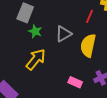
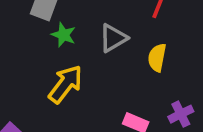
yellow semicircle: (88, 46) -> (157, 58), size x0.7

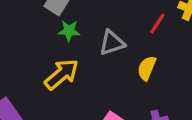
green star: (64, 35) -> (69, 31), turned -30

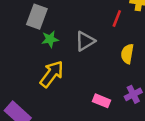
yellow semicircle: (147, 68) -> (127, 54), moved

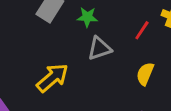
green star: (50, 39) -> (87, 17), moved

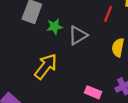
green star: (87, 17) -> (55, 27), moved

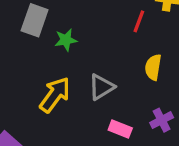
gray triangle: (78, 35) -> (101, 87), moved

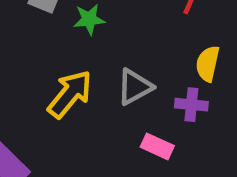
purple cross: (162, 120) -> (191, 105), moved, turned 30

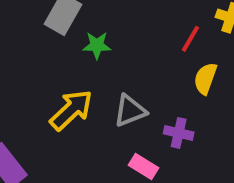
yellow semicircle: (208, 64) -> (205, 79), moved

